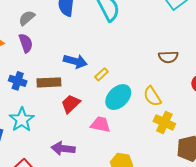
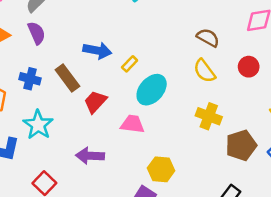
brown semicircle: (168, 57) -> (208, 38), turned -144
brown rectangle: (49, 82) -> (67, 78), turned 60
yellow semicircle: (152, 96) -> (204, 71), moved

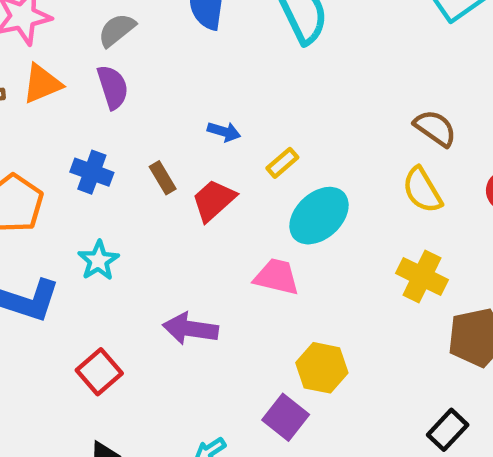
blue arrow: (97, 51) -> (224, 132), size x0.6
brown rectangle: (67, 78) -> (163, 178), size x0.6
red trapezoid: (95, 102) -> (214, 200), moved
cyan star: (38, 125) -> (98, 260), size x0.7

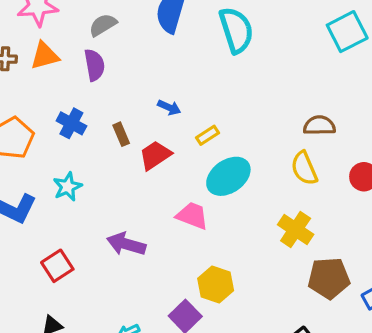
brown semicircle: (435, 128) -> (319, 125), turned -44

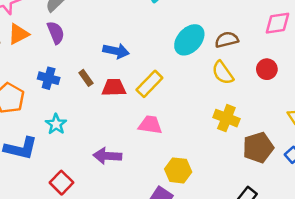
blue arrow: (169, 107) -> (116, 51), size x1.5
yellow rectangle: (208, 135) -> (149, 84), moved, size x1.6
red trapezoid: (155, 155) -> (114, 87), turned 45
cyan ellipse: (228, 176) -> (189, 40), moved

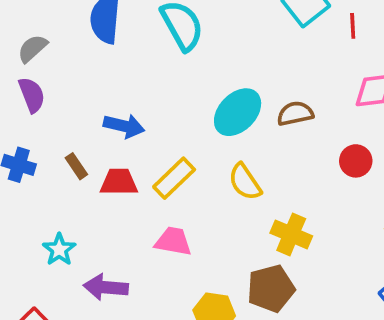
yellow semicircle: (223, 73) -> (245, 182), moved
cyan star: (56, 124) -> (59, 250), moved
brown pentagon: (258, 148) -> (271, 288), moved

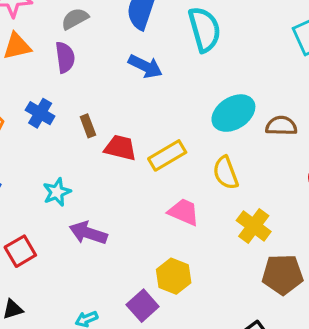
blue arrow: (124, 126) -> (145, 66), moved
pink trapezoid: (173, 241) -> (184, 212), moved
brown pentagon: (271, 288) -> (282, 275), moved

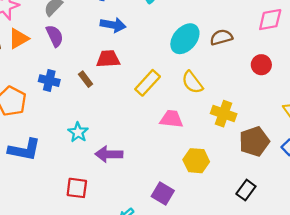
red trapezoid: (120, 148) -> (108, 59), moved
red square: (20, 251) -> (77, 188), moved, turned -35
yellow hexagon: (174, 276) -> (196, 161), moved

